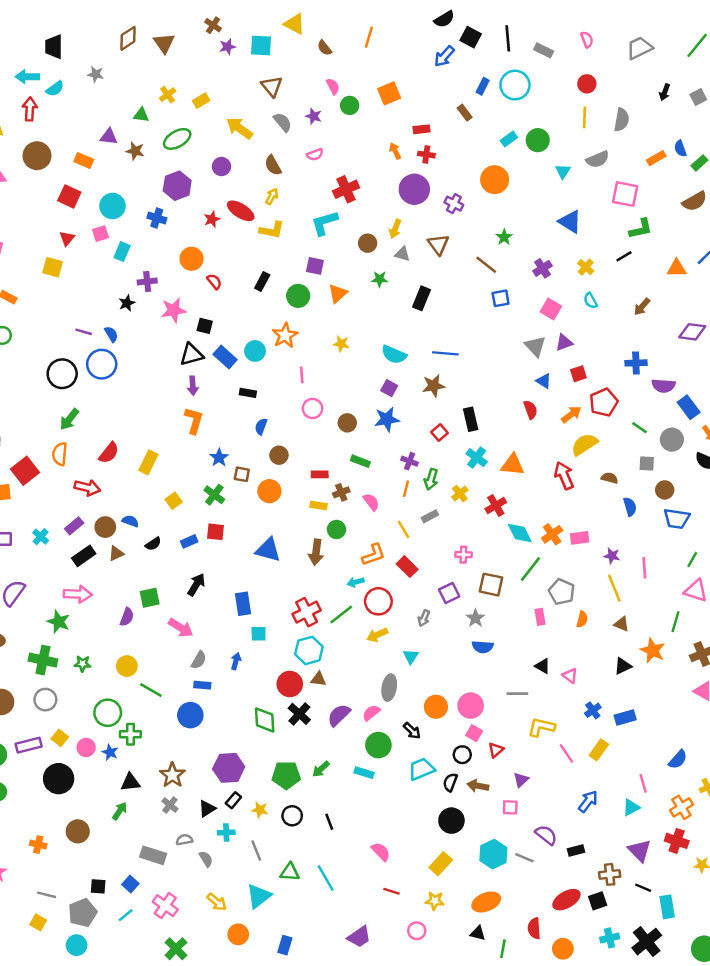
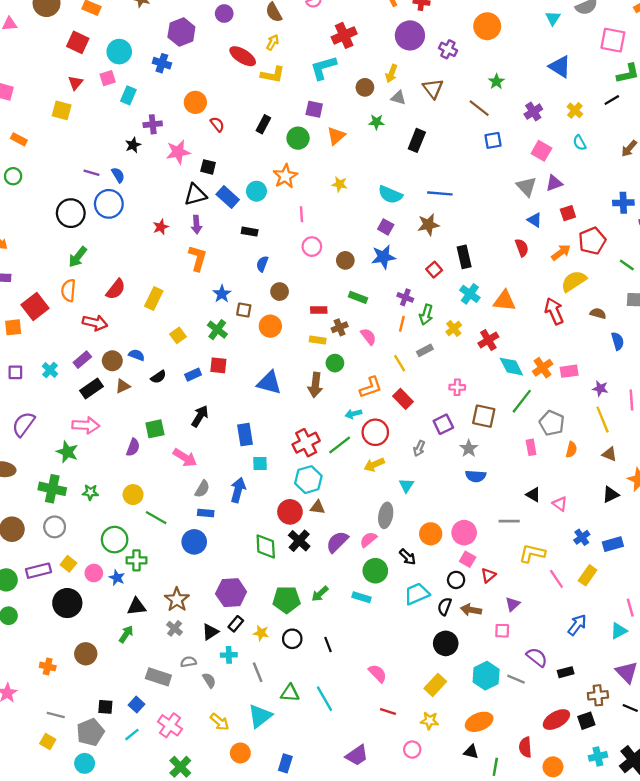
red star: (212, 219) -> (161, 227), moved
blue arrow: (236, 661) -> (238, 490), size x1.5

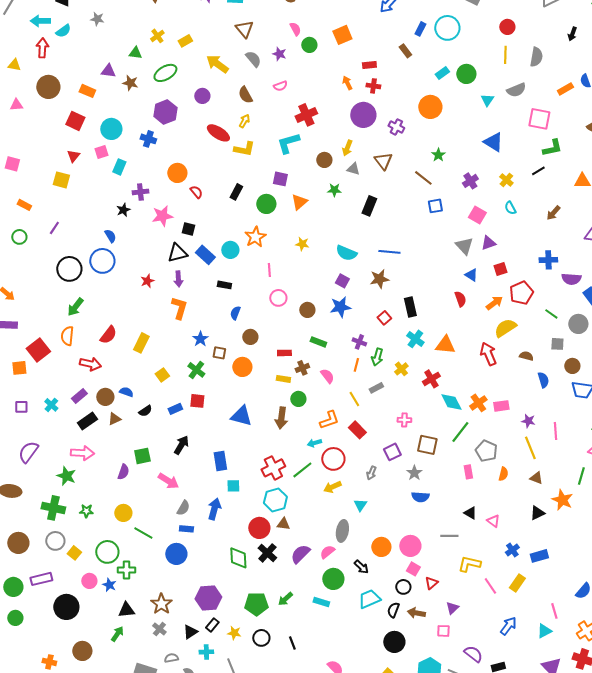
purple line: (92, 173) -> (54, 228), moved, turned -72
yellow square: (68, 564) -> (74, 553), moved

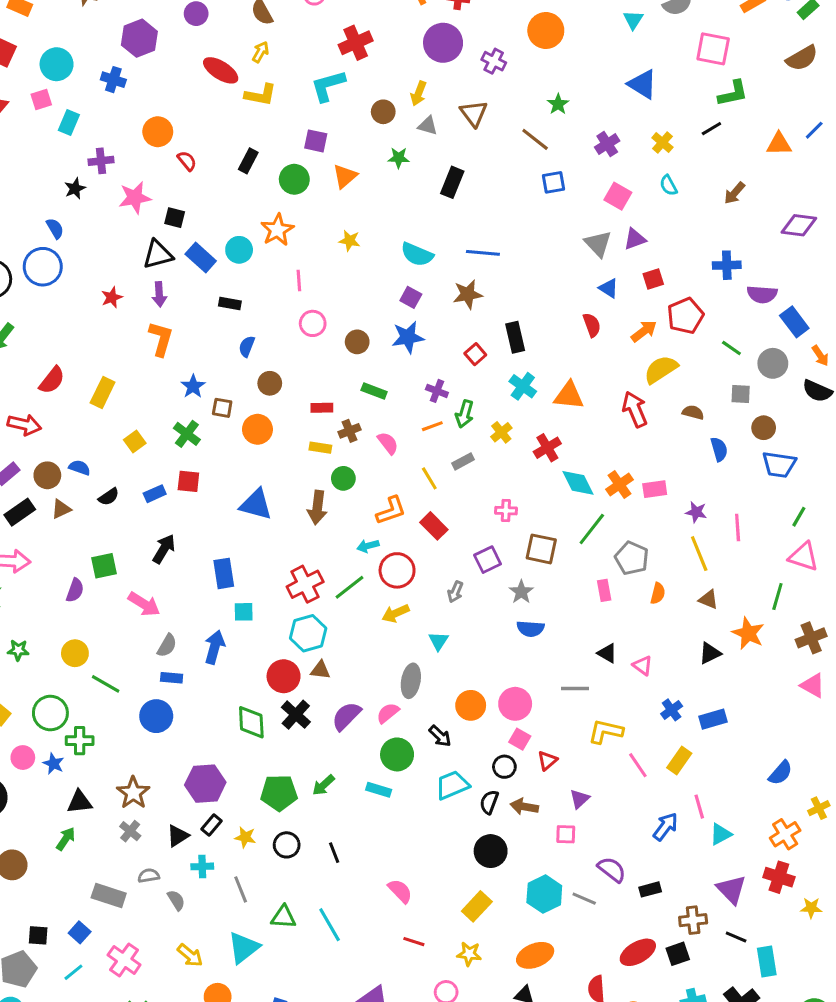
orange line: (356, 365) -> (432, 426), turned 56
pink line: (554, 611) -> (699, 807), moved

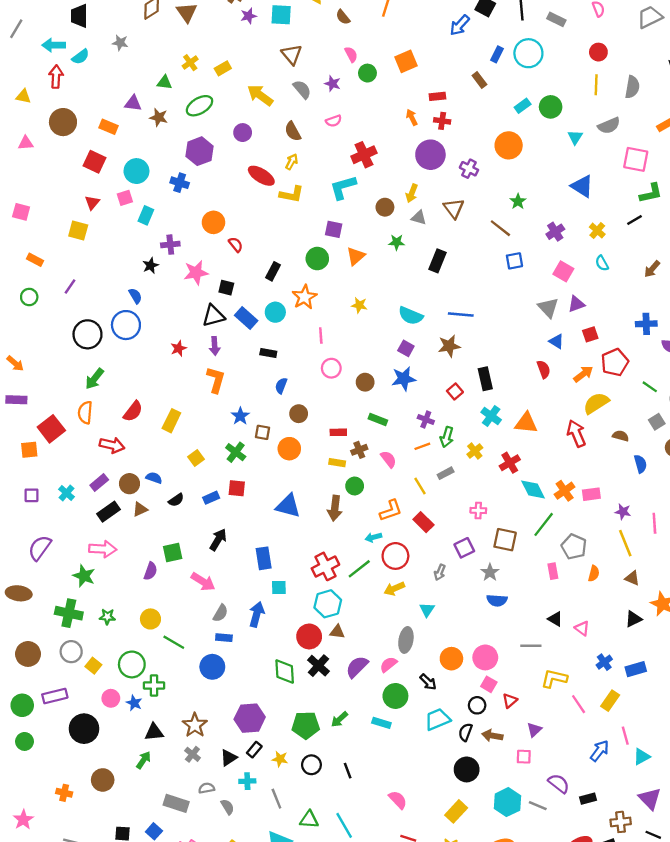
black rectangle: (248, 161) -> (273, 271), moved
gray square: (741, 394) -> (657, 422), turned -35

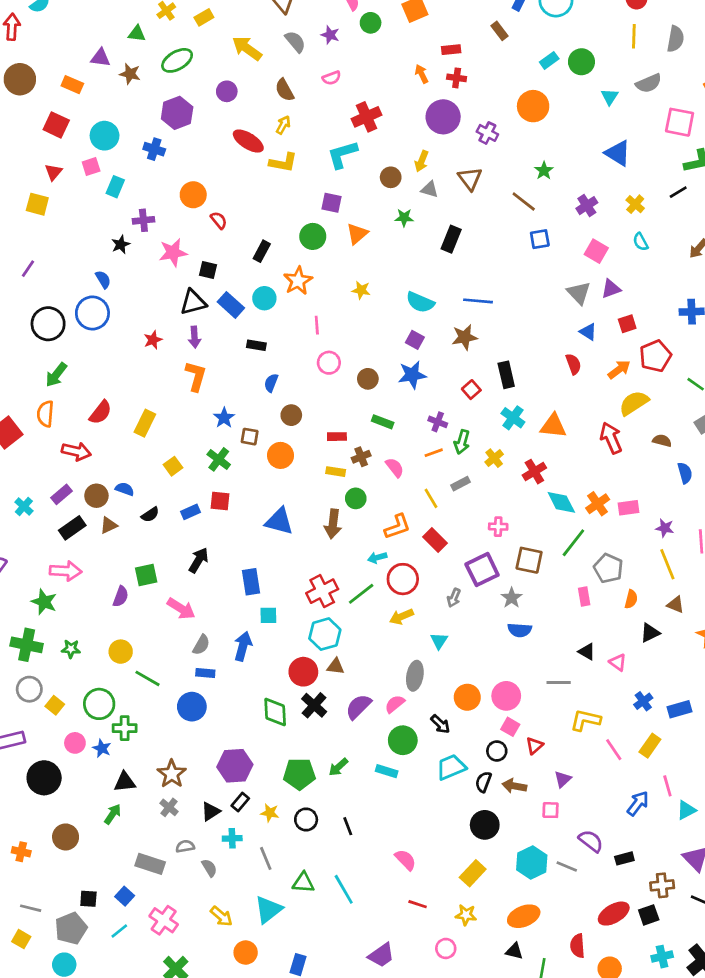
purple square: (464, 548) -> (482, 570), size x1.4
black triangle: (633, 619) -> (650, 633), moved

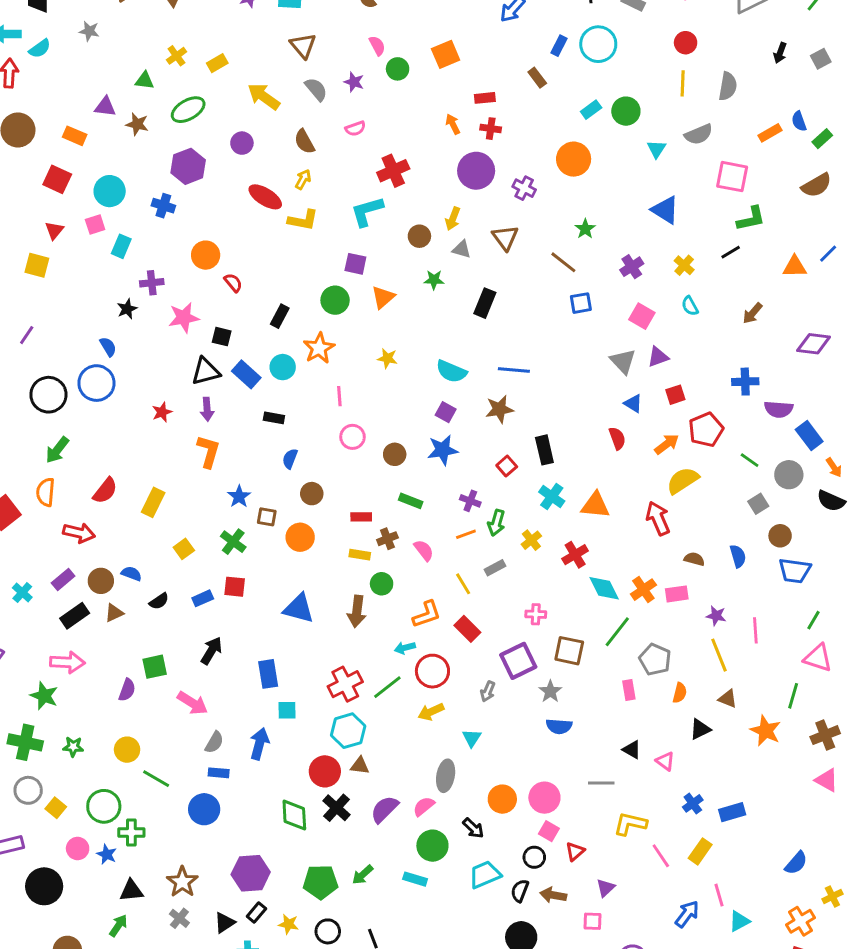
brown semicircle: (662, 441) -> (694, 559), moved

